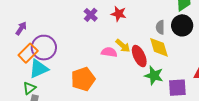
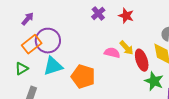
cyan triangle: (39, 69) -> (53, 66), moved
orange pentagon: (83, 79) -> (83, 76), turned 30
green triangle: (29, 88) -> (22, 68), moved

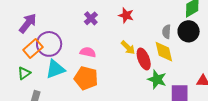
purple cross: (98, 13) -> (91, 18), moved
purple arrow: (28, 19) -> (28, 23), size x1.5
pink semicircle: (112, 53) -> (88, 52), moved

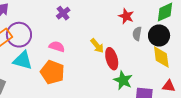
red star: (126, 15) -> (126, 16), moved
yellow diamond: (164, 52) -> (161, 57), moved
cyan triangle: (55, 69) -> (23, 60), turned 30

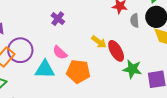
pink semicircle: (57, 47) -> (60, 53), turned -140
cyan triangle: (23, 60) -> (45, 69), moved
orange pentagon: (52, 72) -> (78, 72), moved

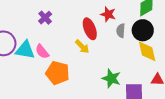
red ellipse: (116, 51) -> (90, 29), moved
cyan triangle: (45, 69) -> (25, 50), moved

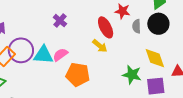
pink semicircle: (42, 51) -> (60, 55), turned 98
yellow diamond: (147, 51) -> (155, 58), moved

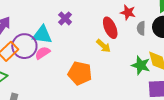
cyan triangle: (43, 55) -> (42, 35), moved
pink semicircle: (60, 55) -> (43, 53), moved
green star: (132, 75) -> (141, 65), moved

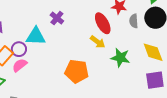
purple circle: (24, 46) -> (19, 49), size x0.6
pink semicircle: (43, 53) -> (20, 65), moved
green star: (141, 65) -> (120, 58), moved

